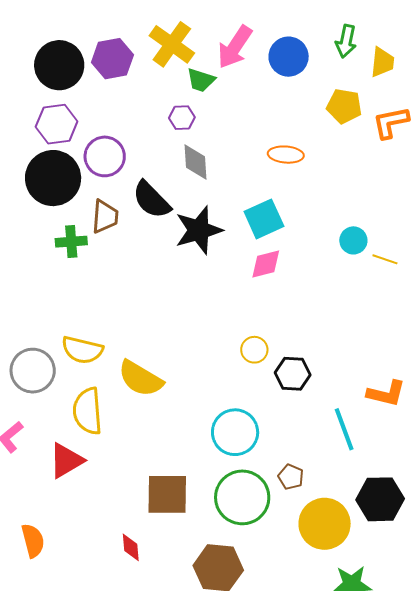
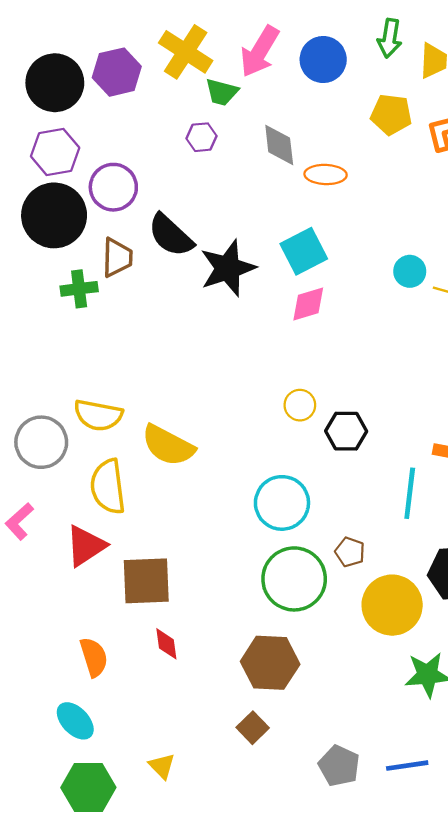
gray diamond: (196, 162) -> (279, 145), moved
cyan line: (344, 429) -> (410, 493), turned 30
brown square: (167, 494) -> (146, 581), moved
orange semicircle: (33, 541) -> (94, 657), moved

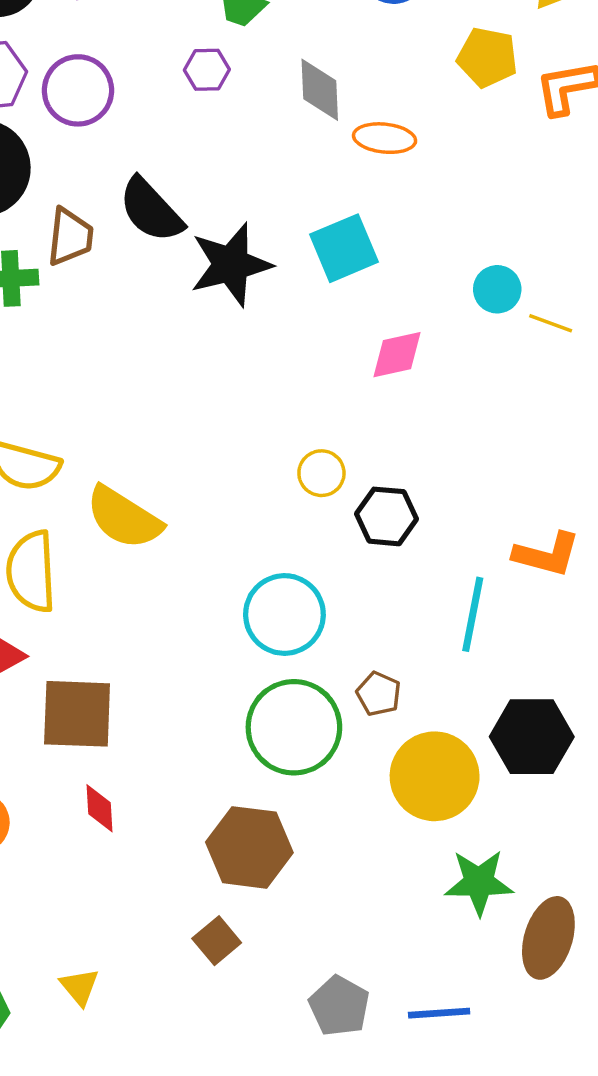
purple circle: (113, 187) -> (78, 90), moved
pink diamond: (308, 304) -> (397, 355), moved

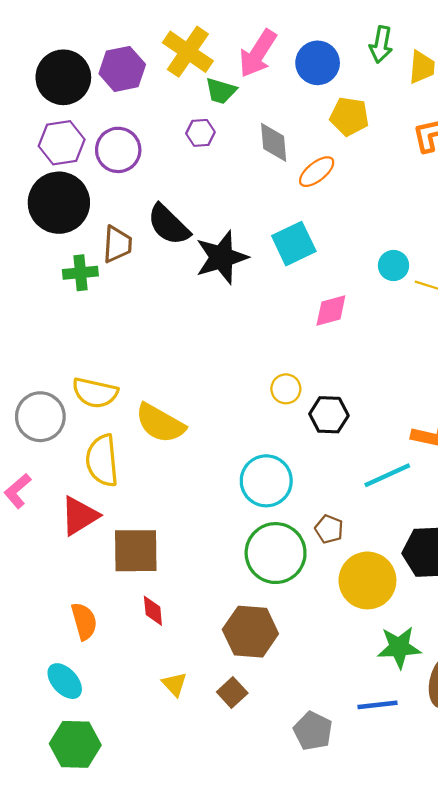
yellow pentagon: (487, 57) -> (349, 116), moved
orange ellipse: (385, 138) -> (317, 172), turned -42
cyan line: (473, 614) -> (387, 475), turned 57
yellow triangle: (80, 987) -> (175, 684), moved
blue line: (439, 1013) -> (377, 705), moved

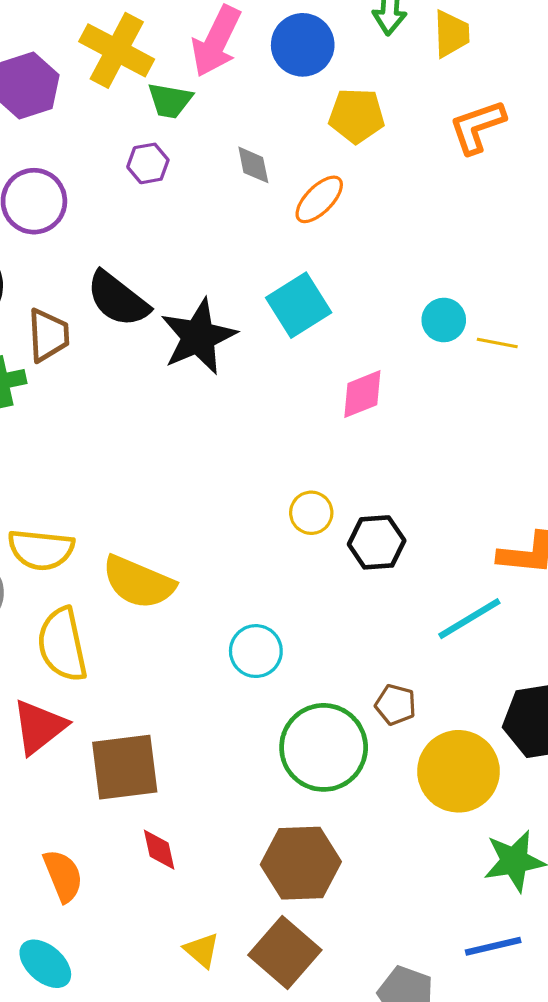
gray diamond: (274, 142) -> (253, 165), size x0.7
cyan circle: (266, 481) -> (256, 651), moved, size x0.7
brown square: (232, 692) -> (285, 953), size x1.6

